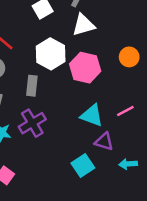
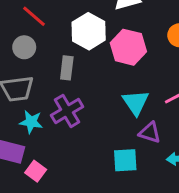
cyan triangle: (92, 115) -> (136, 102), turned 35
cyan square: (83, 166) -> (125, 160), turned 30

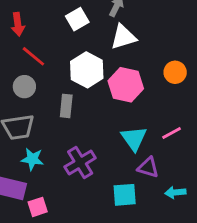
purple cross: (67, 111) -> (80, 162), moved
pink square: (36, 171) -> (38, 207), turned 36

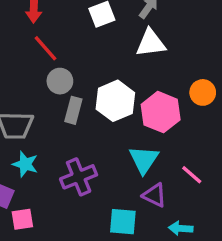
white hexagon: (87, 70) -> (115, 101), moved
pink hexagon: (126, 85) -> (161, 112), moved
gray circle: (24, 87) -> (60, 81), moved
pink line: (172, 133) -> (192, 175), moved, turned 60

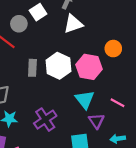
gray circle: (60, 81) -> (19, 24), moved
gray rectangle: (73, 110) -> (32, 68), moved
purple triangle: (154, 195) -> (96, 121), turned 42

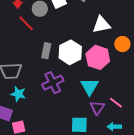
white triangle: (73, 24) -> (101, 25), moved
pink line: (117, 103) -> (116, 103), moved
purple cross: (45, 120) -> (53, 83), moved

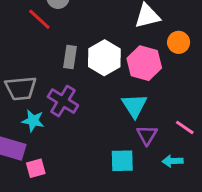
purple cross: (53, 83) -> (63, 101), moved, turned -30
pink line: (116, 103) -> (185, 127), moved

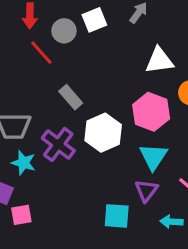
gray rectangle: (70, 57) -> (71, 97), turned -55
white hexagon: (104, 58) -> (103, 133), moved
cyan triangle: (134, 106) -> (153, 157), moved

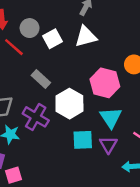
white square: (94, 20) -> (52, 39), moved
white triangle: (159, 61) -> (86, 37), moved
cyan square: (117, 216) -> (83, 140), moved

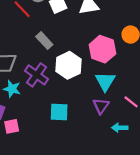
cyan square: (83, 140) -> (59, 112), moved

